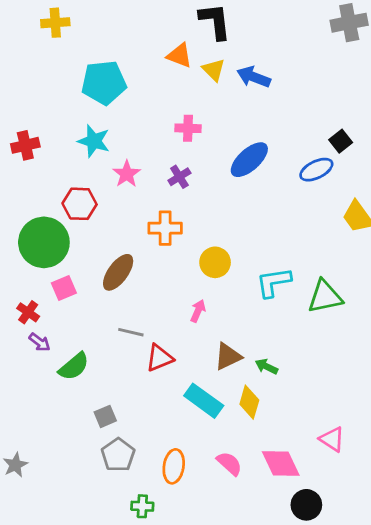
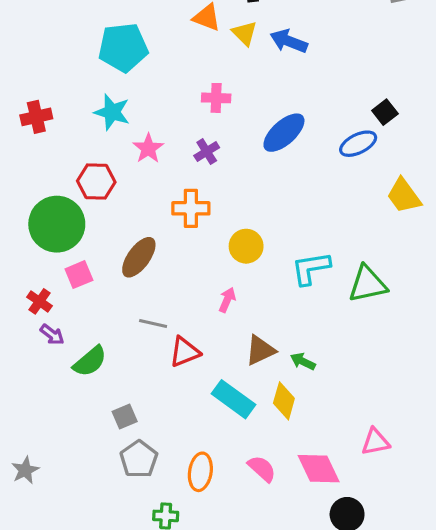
pink triangle: (332, 439) -> (375, 442), turned -44

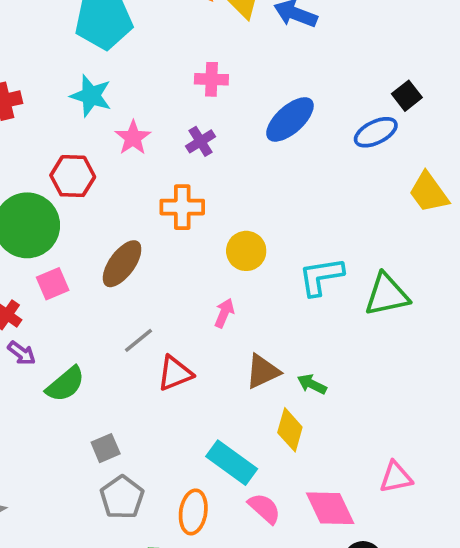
gray line: (153, 323) -> (138, 340), turned -52
cyan rectangle: (233, 399) -> (232, 463), moved

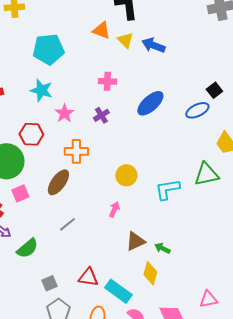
orange cross: (182, 207) -> (76, 151), moved
green triangle: (387, 295) -> (206, 174), moved
red triangle: (175, 373) -> (88, 277), moved, turned 30

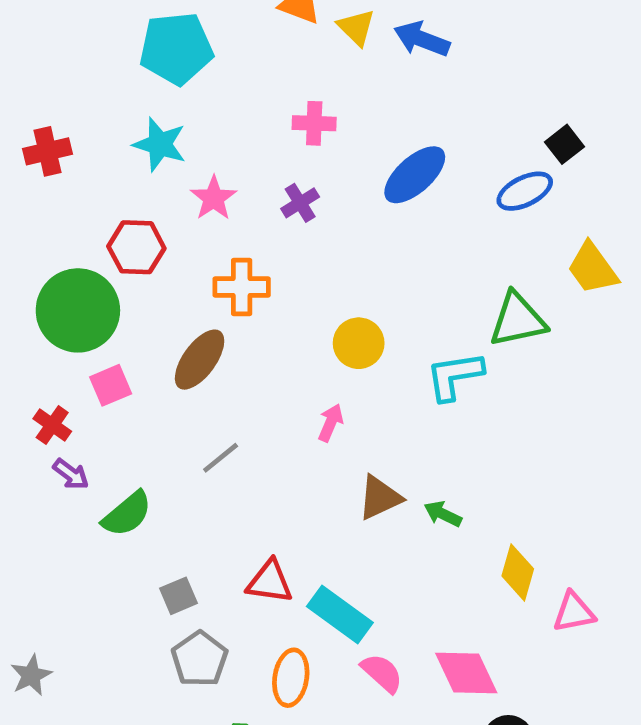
green triangle: (206, 174) -> (518, 320), moved
yellow diamond: (150, 273) -> (518, 572), moved
pink triangle: (208, 299) -> (574, 612), moved

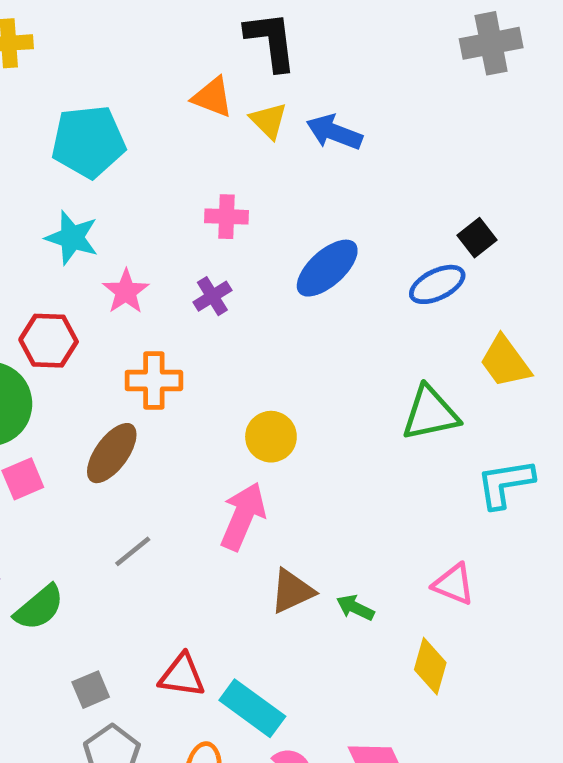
cyan L-shape: (455, 376) -> (505, 483), moved
pink arrow: (331, 423) -> (243, 516), size x1.8
pink triangle: (574, 612) -> (454, 584), moved, turned 33

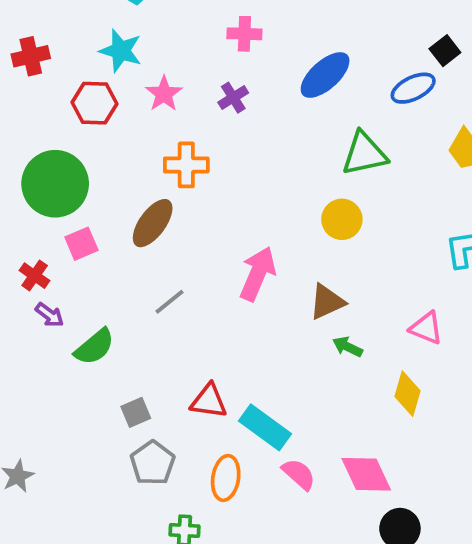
red hexagon: (49, 341) -> (94, 103), moved
green triangle: (430, 413) -> (364, 154), moved
yellow circle: (271, 437) -> (342, 219), moved
brown triangle: (292, 591) -> (327, 302), moved

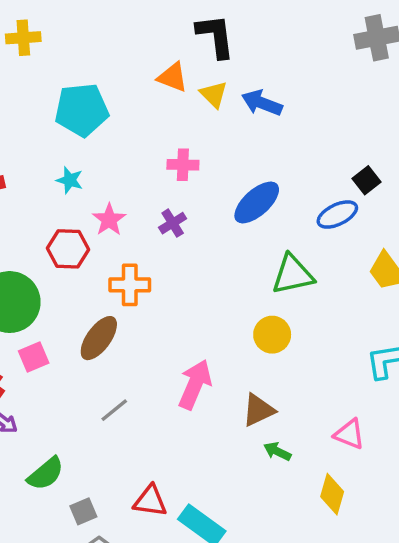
cyan star: (121, 51) -> (70, 180), size x0.7
red hexagon: (94, 103) -> (68, 249), moved
green semicircle: (94, 347) -> (46, 474), moved

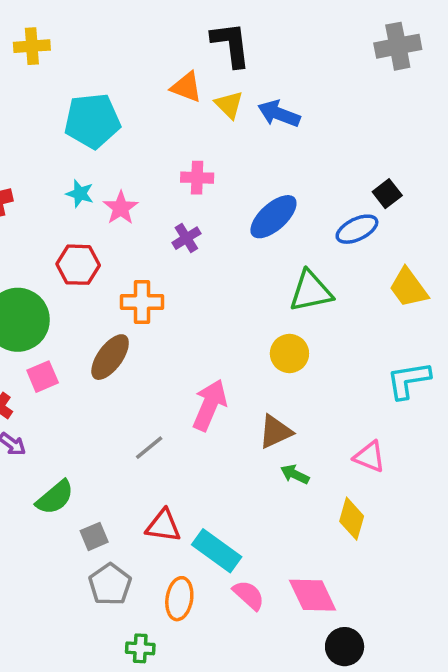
pink star: (109, 220) -> (121, 208), moved
gray line: (114, 410) -> (149, 448), moved

